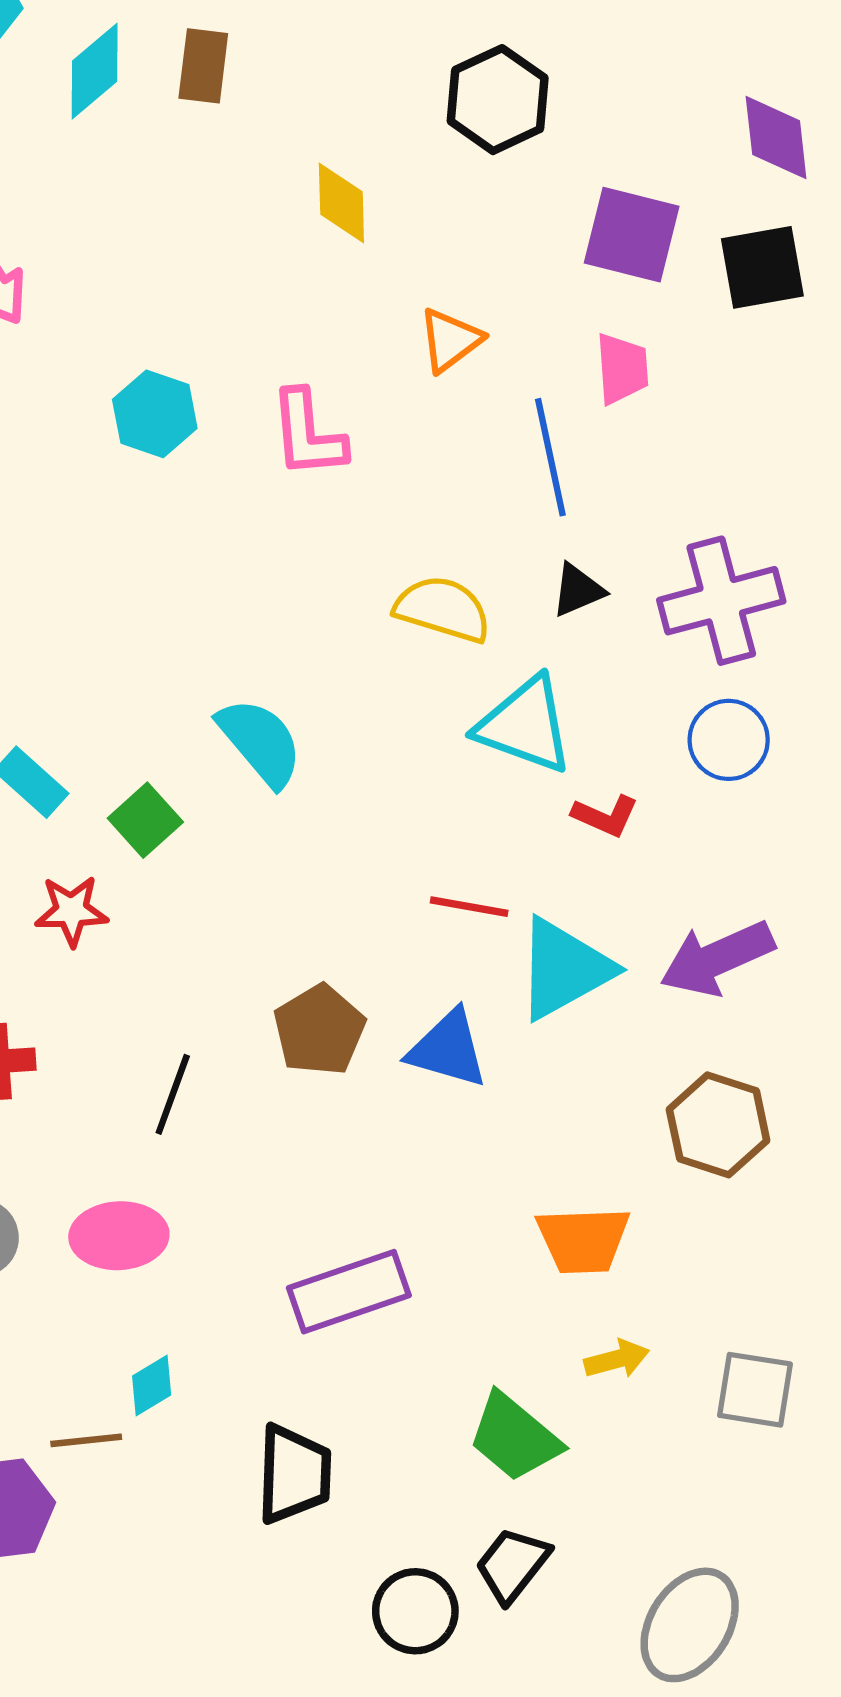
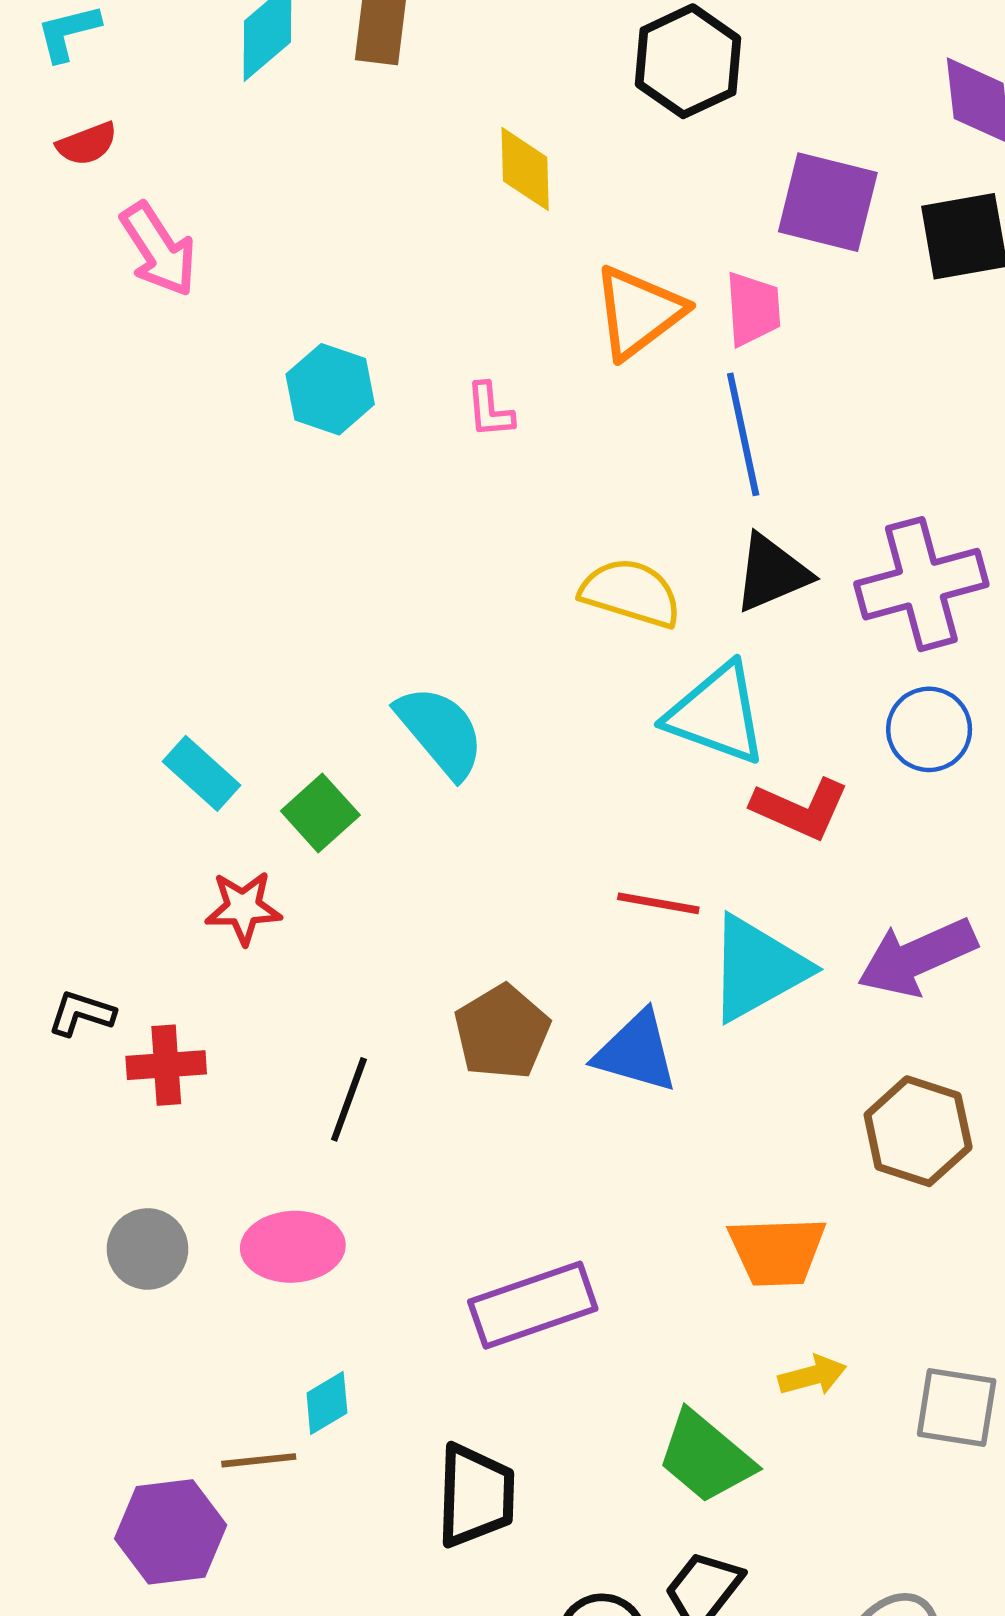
orange triangle: (450, 340) -> (638, 312), size x1.4
pink trapezoid: (622, 369) -> (753, 309), moved
pink L-shape: (308, 434) -> (490, 410), size x0.6
black triangle: (578, 590) -> (772, 573), size x1.4
red L-shape: (605, 816) -> (800, 809), size x1.4

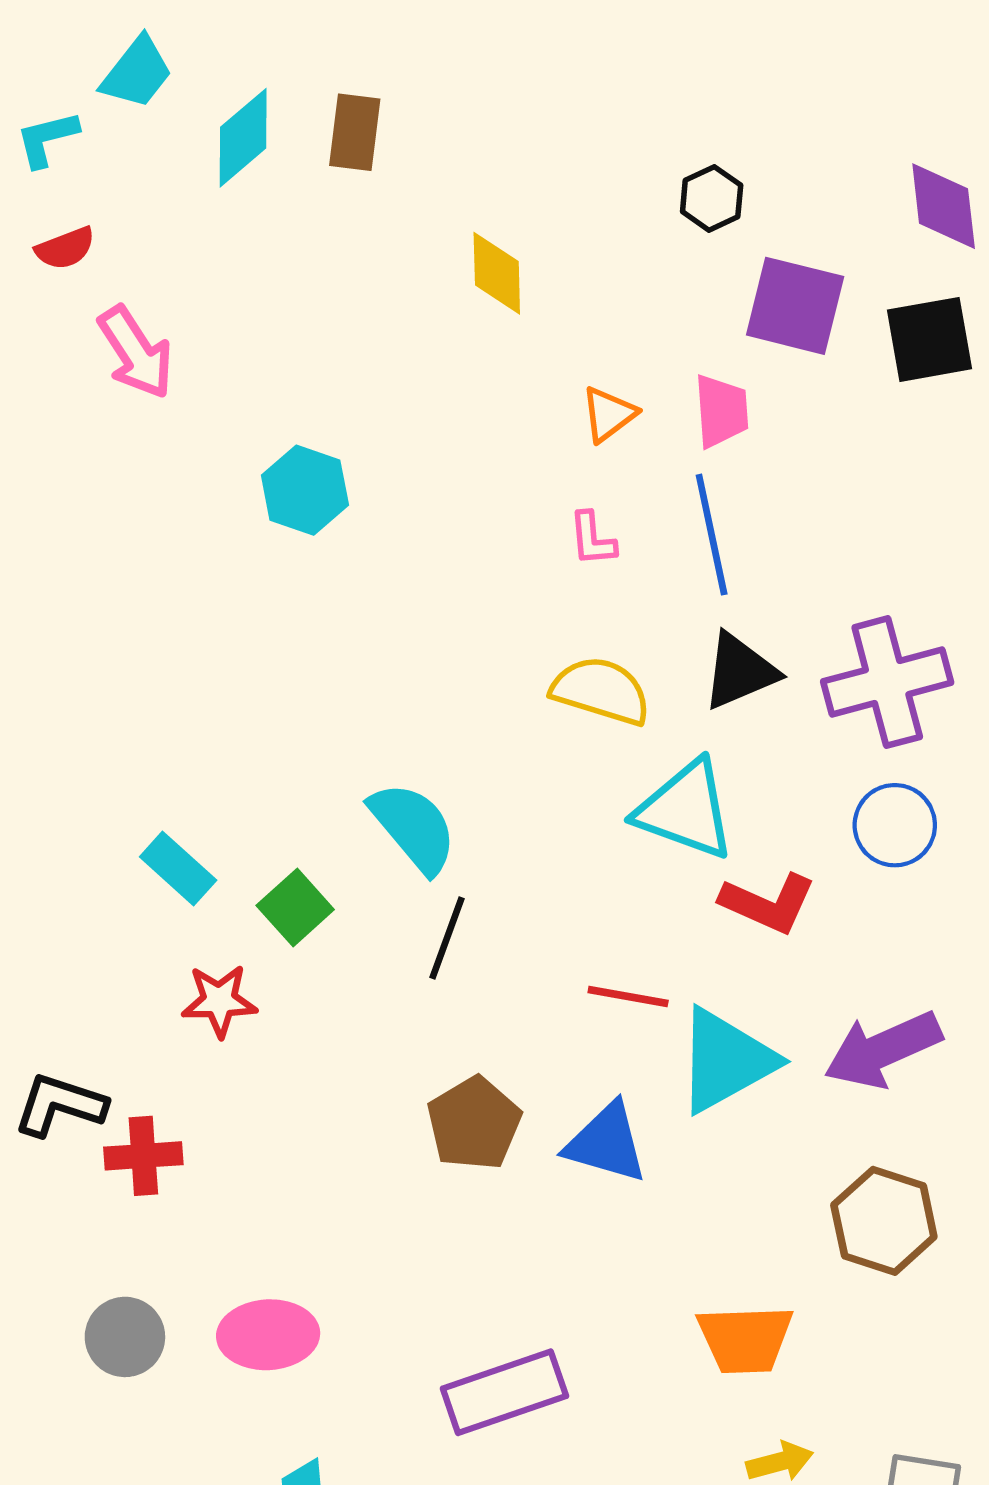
black hexagon: (688, 61) -> (712, 198), moved, size x0.6
orange triangle: (638, 312) -> (609, 414), size x0.6
pink L-shape: (490, 410) -> (592, 539), moved
black L-shape: (81, 1013) -> (60, 1105), size x1.4
black line: (349, 1099) -> (447, 938), moved

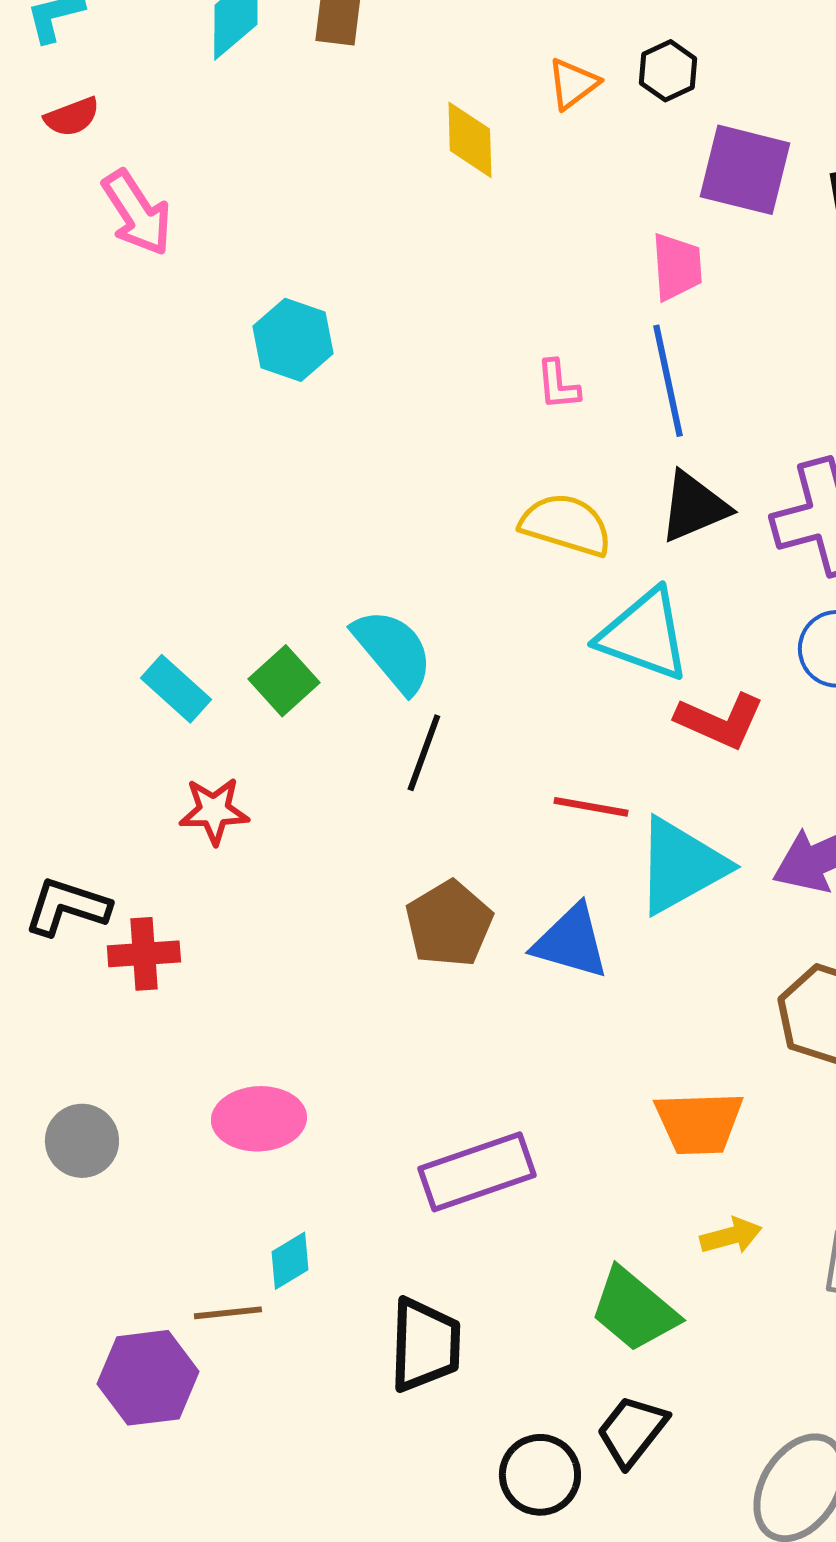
orange triangle: (609, 414) -> (573, 84), moved
green square: (295, 908) -> (284, 681), moved
gray circle: (125, 1337) -> (82, 1141), moved

